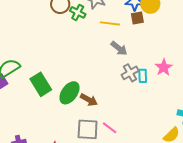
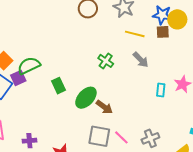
green cross: (78, 12) -> (106, 61), moved
gray cross: (130, 73) -> (150, 138), moved
green rectangle: (41, 84) -> (59, 86), size x0.7

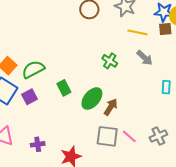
purple square: (18, 78) -> (30, 97), moved
brown arrow: (104, 107) -> (111, 107), turned -90

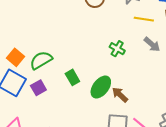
brown arrow: (111, 107) -> (120, 95), turned -78

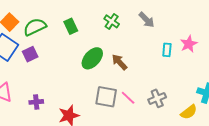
green rectangle: (72, 77) -> (71, 26), moved
brown arrow: (120, 95) -> (119, 62), moved

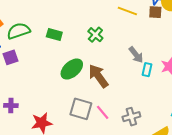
gray arrow: (147, 20) -> (136, 55), moved
green rectangle: (71, 26) -> (54, 35), turned -56
brown arrow: (119, 62) -> (98, 76), size x1.4

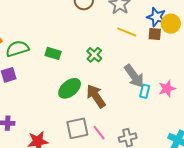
gray arrow: (136, 55) -> (134, 76), size x1.4
gray square: (81, 109) -> (77, 128), turned -30

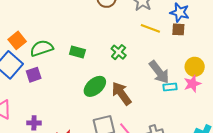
yellow circle: (171, 24) -> (195, 67), moved
cyan rectangle: (145, 91) -> (170, 87), turned 72

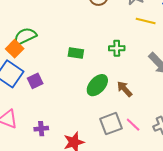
green semicircle: (42, 48) -> (25, 36), moved
green cross: (119, 52) -> (117, 48), turned -35
brown arrow: (121, 93) -> (125, 89), size x0.7

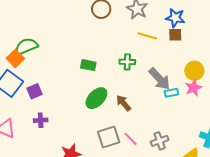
green cross: (117, 48) -> (127, 62), moved
green rectangle: (76, 53) -> (88, 65), moved
purple cross: (41, 129) -> (41, 120), moved

